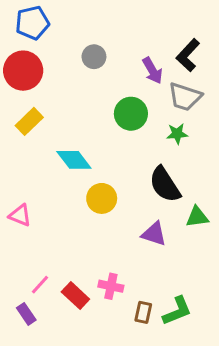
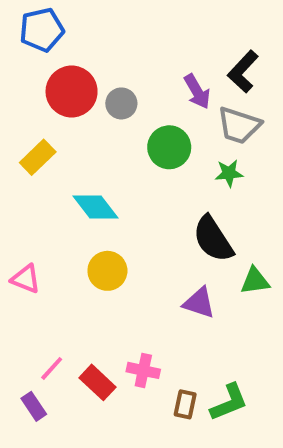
gray circle: (94, 57) -> (121, 103), moved
red circle: (23, 71) -> (72, 91), moved
yellow circle: (102, 198) -> (107, 271), moved

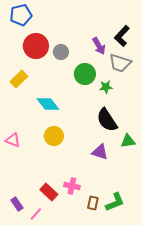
green star: (229, 173) -> (106, 87), moved
pink line: (52, 368) -> (36, 214), moved

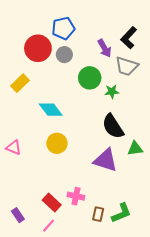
blue pentagon: (21, 15) -> (63, 28), moved
purple triangle: (100, 152) -> (106, 160), size x1.4
pink line: (36, 214) -> (49, 226), moved

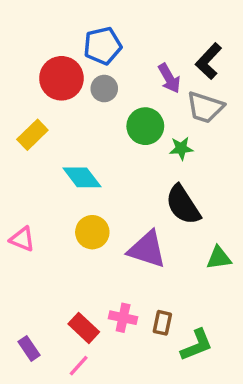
green triangle: (135, 149) -> (219, 258), moved
purple triangle: (106, 160) -> (147, 249), moved
brown rectangle: (98, 214) -> (162, 323), moved

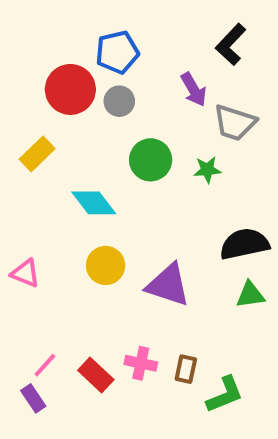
black L-shape: (209, 61) -> (231, 44), moved
green circle: (145, 126) -> (151, 160), moved
black semicircle: (183, 205) -> (244, 244), moved, turned 111
pink line: (79, 366) -> (45, 365), moved

